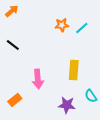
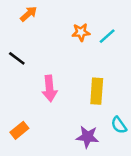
orange arrow: (12, 11) -> (29, 14), moved
pink arrow: (38, 79) -> (50, 88), moved

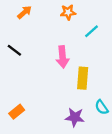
orange star: (81, 32) -> (68, 12), moved
pink arrow: (50, 88) -> (62, 57), moved

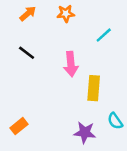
orange star: (68, 12) -> (66, 14), moved
black line: (14, 50) -> (27, 53), moved

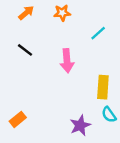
yellow rectangle: (94, 88) -> (103, 87), moved
purple star: (85, 132) -> (80, 125), turned -30

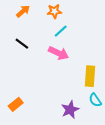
cyan line: (98, 33) -> (61, 31), moved
pink arrow: (67, 61) -> (59, 53), turned -60

